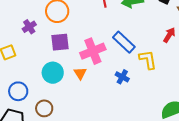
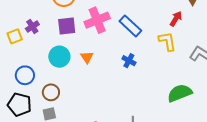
purple cross: (29, 27) -> (32, 26), moved
pink cross: (93, 51) -> (97, 20), moved
yellow L-shape: (148, 60) -> (167, 41), moved

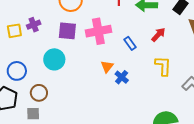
red arrow: (176, 19) -> (158, 35), moved
blue rectangle: (130, 26) -> (130, 43), size x0.6
orange triangle: (87, 57) -> (107, 67), moved

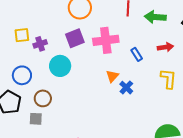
purple cross: (34, 25) -> (40, 44), moved
purple square: (67, 31) -> (75, 38), turned -30
red arrow: (158, 35) -> (165, 47), turned 35

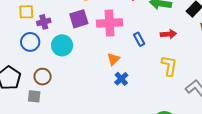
blue circle: (22, 75) -> (30, 42), moved
blue cross: (126, 88) -> (121, 79), moved

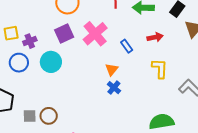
pink cross: (109, 23) -> (95, 34), turned -30
orange triangle: (113, 59) -> (112, 69), moved
brown circle: (43, 77) -> (49, 116), moved

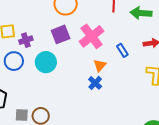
orange triangle: (112, 69) -> (100, 65), moved
blue cross: (114, 88) -> (95, 83), moved

